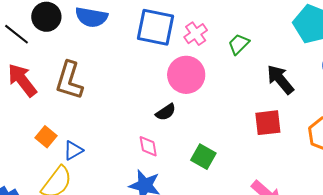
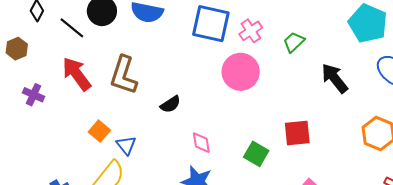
black semicircle: (166, 112) -> (170, 104), moved
red square: (268, 123) -> (297, 133), moved
blue triangle: (73, 150) -> (126, 145), turned -40

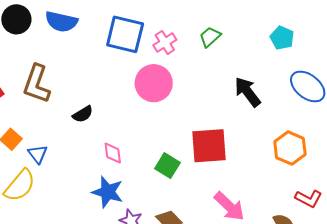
cyan pentagon: (368, 23) -> (282, 38), size x0.6
green trapezoid: (294, 42) -> (210, 37), moved
red square: (297, 133) -> (209, 146), size x1.4

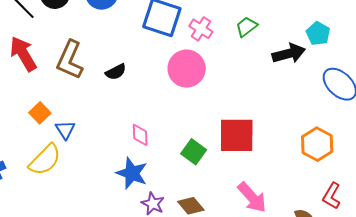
pink cross: (165, 42) -> (201, 29), turned -30
black arrow: (247, 92) -> (289, 53), moved, turned 108
black semicircle: (83, 114) -> (116, 72), moved
red L-shape: (309, 199) -> (332, 196), turned 88

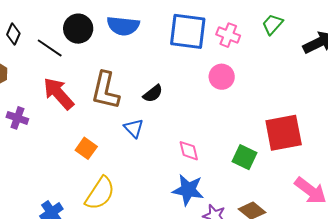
pink circle: (187, 69) -> (222, 77), size x0.7
blue triangle: (65, 130) -> (134, 128), moved

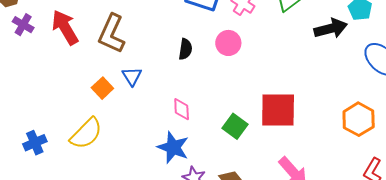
black semicircle: (153, 94) -> (185, 49), moved, turned -55
purple cross: (17, 118) -> (23, 25), moved
orange square: (86, 148) -> (102, 88), moved

